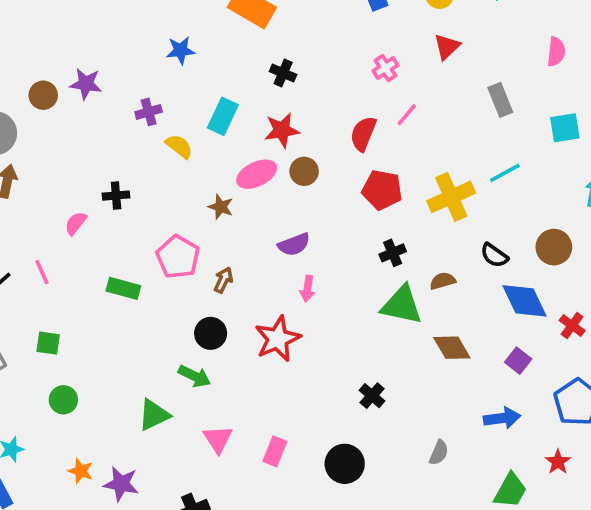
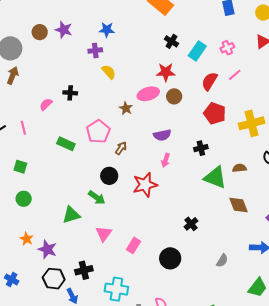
blue star: (181, 50) -> (107, 30), moved
cyan rectangle: (223, 116) -> (197, 51), moved
black cross: (393, 253) -> (201, 148), moved

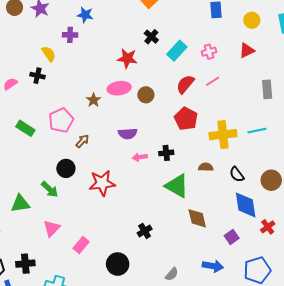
yellow semicircle: (109, 72) -> (49, 54), moved
red star: (166, 72) -> (127, 58), moved
pink arrow: (166, 160) -> (140, 157), moved, turned 56
brown semicircle: (239, 168) -> (206, 167), moved

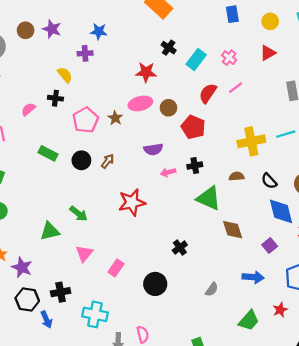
pink cross: (209, 52) -> (229, 58), turned -32
red pentagon: (186, 119) -> (193, 127), moved
pink pentagon: (61, 120) -> (86, 120), moved
black circle: (66, 168) -> (81, 160), moved

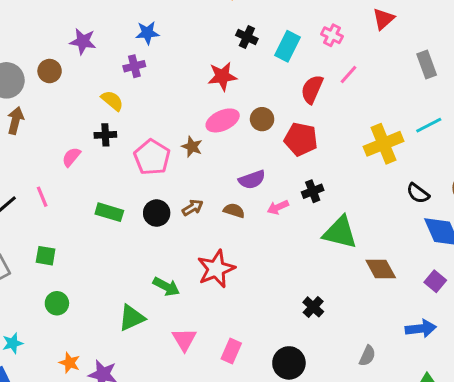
brown circle: (26, 30) -> (50, 71), moved
brown arrow: (108, 161) -> (193, 208), turned 32
brown semicircle: (237, 176) -> (234, 211), moved, turned 32
red star: (132, 202) -> (216, 269), moved

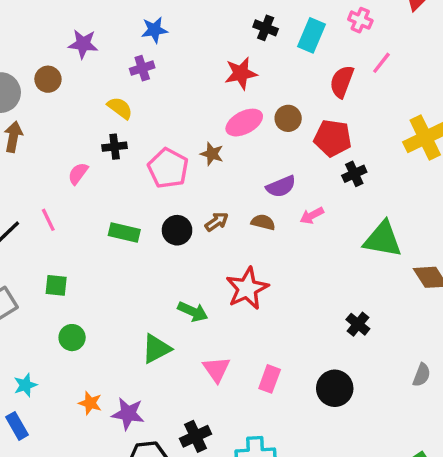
black cross: (313, 191) -> (354, 174), moved

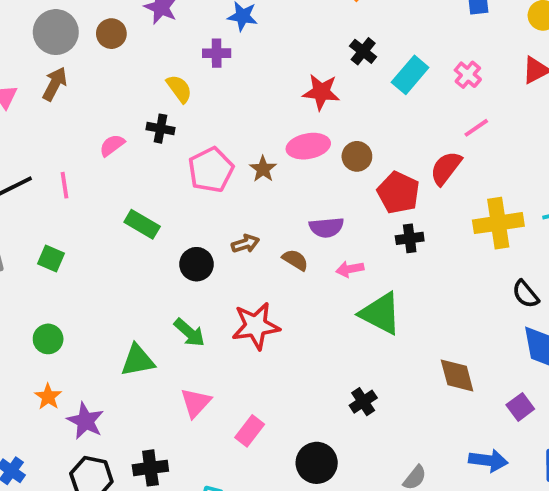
red semicircle: (342, 82) -> (446, 168), moved
black circle: (177, 230) -> (196, 264), moved
green triangle: (383, 239) -> (381, 313), moved
green circle: (72, 338) -> (48, 339), moved

